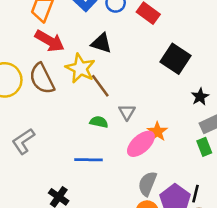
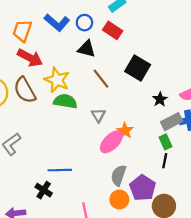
black triangle: (101, 43) -> (87, 49), moved
brown line: (100, 86) -> (101, 79), moved
green semicircle: (99, 122) -> (65, 101), moved, size x1.5
blue line: (89, 160) -> (60, 170), moved
black line: (196, 194) -> (165, 161), moved

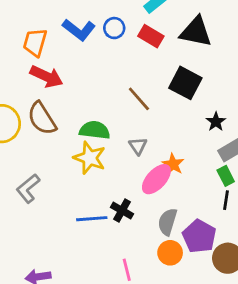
black triangle: (87, 49) -> (196, 32), moved, size x1.4
yellow star: (57, 80) -> (90, 158), moved
black cross: (44, 190) -> (122, 211), moved

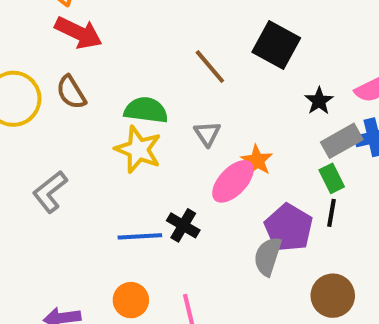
brown semicircle: (42, 118) -> (71, 92), size x0.7
gray semicircle: (168, 222) -> (268, 256), moved
purple pentagon: (199, 236) -> (289, 228), moved
orange circle: (170, 253) -> (131, 300), moved

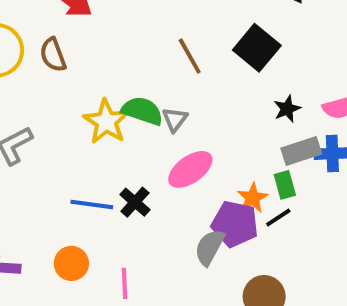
green semicircle: (146, 110) -> (142, 111), moved
orange star: (257, 160) -> (253, 198), moved
black line: (332, 213) -> (278, 218), turned 36
purple pentagon: (289, 228) -> (235, 224), turned -30

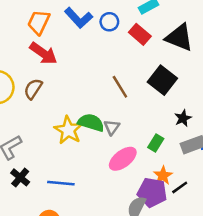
brown semicircle: (53, 55) -> (33, 89), turned 55
green rectangle: (285, 185) -> (156, 143), moved, turned 49
black cross: (135, 202) -> (20, 177), moved

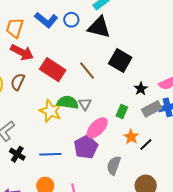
red rectangle: (140, 34) -> (53, 70), moved, size x1.4
black triangle: (179, 37) -> (99, 27), moved
purple pentagon: (152, 192) -> (86, 147), moved, turned -30

